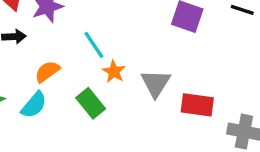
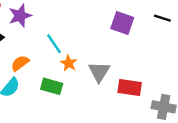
green rectangle: (91, 103) -> (52, 86), turned -35

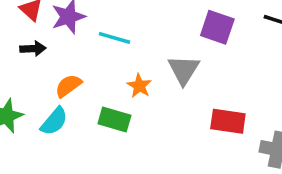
cyan line: (54, 44) -> (114, 38), moved, turned -40
gray triangle: (99, 72) -> (184, 70), moved

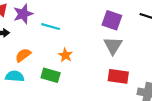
gray triangle: (184, 70) -> (113, 46), moved
cyan semicircle: (54, 121) -> (15, 76), turned -126

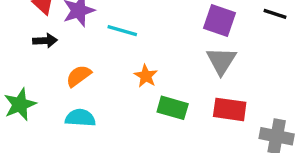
green rectangle: (51, 75) -> (173, 108), moved
cyan semicircle: (15, 76) -> (80, 118), moved

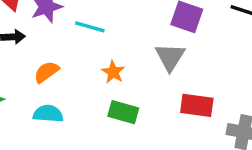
gray triangle: (221, 61) -> (170, 57), moved
green rectangle: (173, 108) -> (123, 112), moved

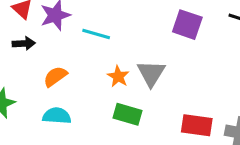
gray triangle: (170, 57) -> (151, 73), moved
red rectangle: (197, 105) -> (197, 125), moved

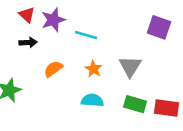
orange star: (118, 76) -> (94, 69), moved
green rectangle: (128, 114) -> (135, 104), moved
cyan semicircle: (57, 116) -> (92, 100), moved

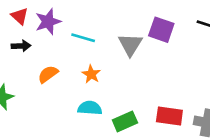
gray triangle: (130, 66) -> (130, 45), moved
green rectangle: (135, 104) -> (125, 121), moved, turned -40

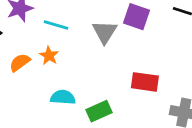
orange star: (91, 74) -> (49, 56), moved
red rectangle: (169, 116) -> (145, 82), moved

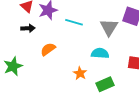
orange star: (49, 56) -> (80, 73), moved
cyan semicircle: (63, 97) -> (100, 53), moved

